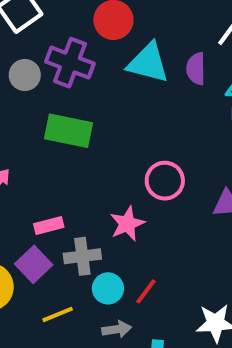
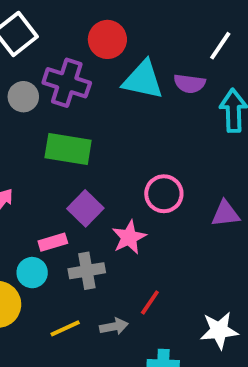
purple semicircle: (196, 69) -> (190, 84), turned -80
purple square: (34, 264) -> (85, 208), moved
cyan circle: (108, 288) -> (32, 273), moved
gray arrow: (117, 329) -> (114, 326), moved

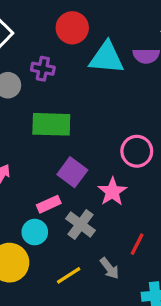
purple cross: (67, 83) -> (43, 69), size x0.6
gray cross: (87, 271) -> (81, 224), turned -36
gray arrow: (114, 326) -> (109, 268), turned 70

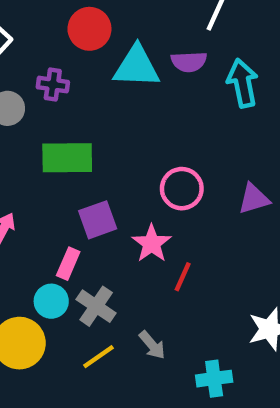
purple square: (72, 172) -> (98, 220), turned 36
pink rectangle: (49, 204) -> (68, 264), turned -40
gray cross: (81, 224) -> (96, 306), moved
red line: (137, 244) -> (183, 277), moved

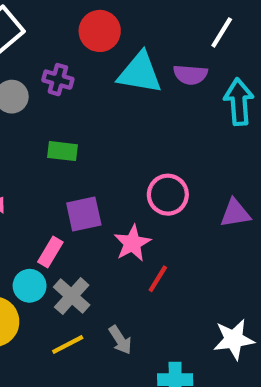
green rectangle: (67, 158) -> (62, 151), size x0.6

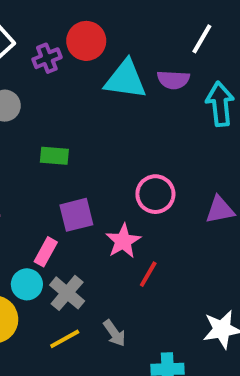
purple cross: (58, 80) -> (47, 58), moved, turned -36

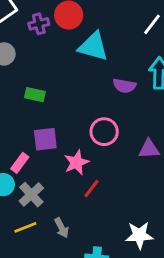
purple semicircle: (173, 80) -> (124, 86), moved

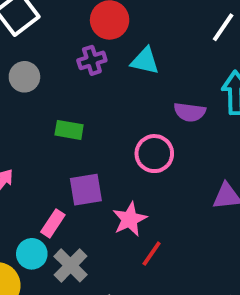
purple cross: (39, 24) -> (92, 60), moved
cyan triangle: (93, 46) -> (145, 61), size x0.7
pink circle: (104, 132) -> (154, 154), moved

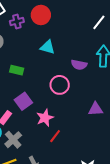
purple cross: (92, 60) -> (17, 21), moved
cyan triangle: (145, 61) -> (48, 47), moved
purple square: (86, 190) -> (23, 101), turned -30

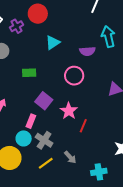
cyan triangle: (48, 47) -> (53, 43), turned -35

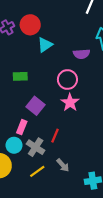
red circle: (38, 14) -> (30, 25), moved
pink star: (69, 111) -> (70, 102), moved
red line: (83, 126) -> (55, 136), moved

